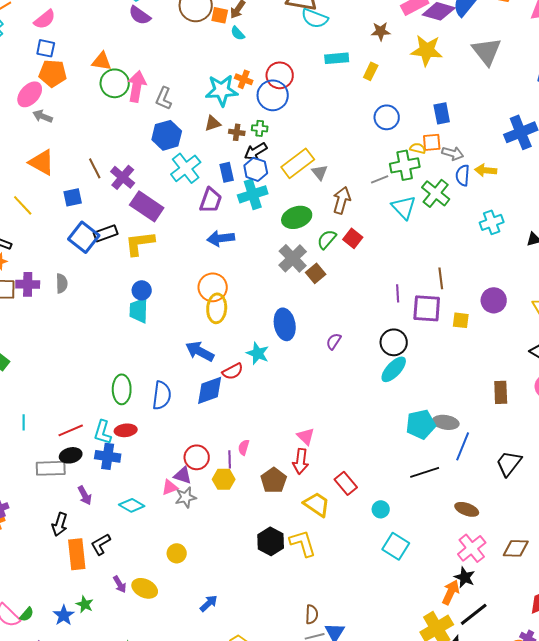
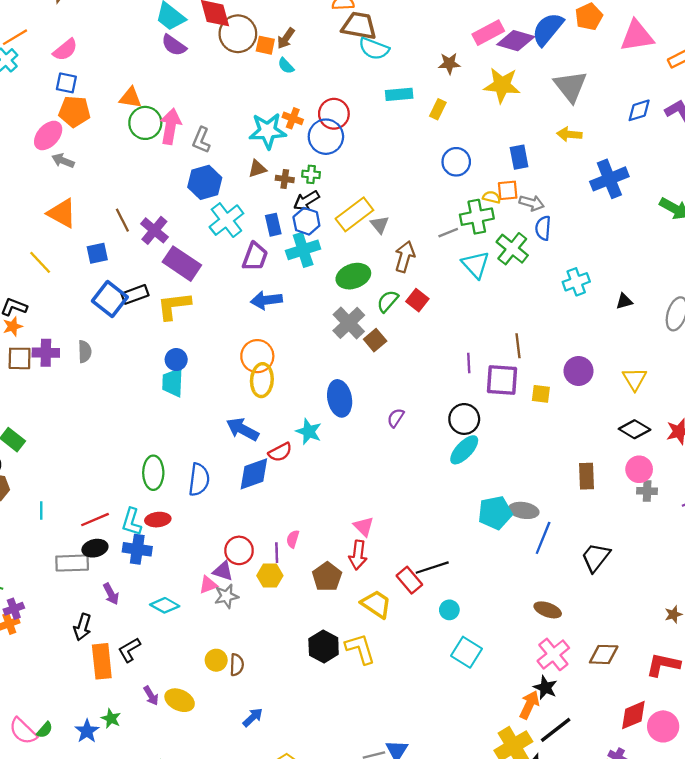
yellow arrow: (486, 170) -> (569, 134), moved
black line: (425, 472) -> (432, 568), moved
brown semicircle: (312, 614) -> (237, 665), moved

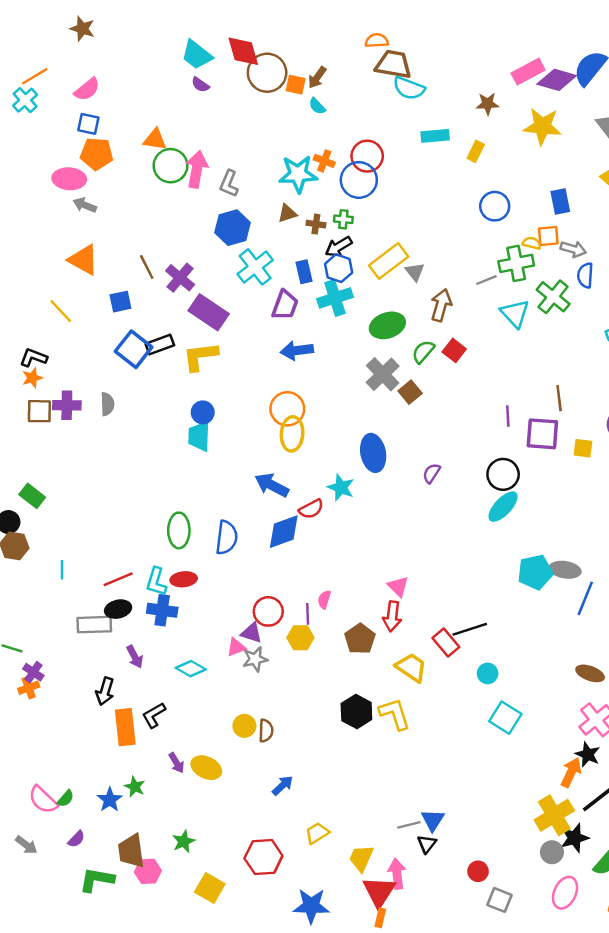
purple semicircle: (174, 45) -> (200, 85), size x0.7
pink ellipse: (48, 135) -> (69, 179), turned 52
purple cross: (14, 609) -> (33, 672), turned -36

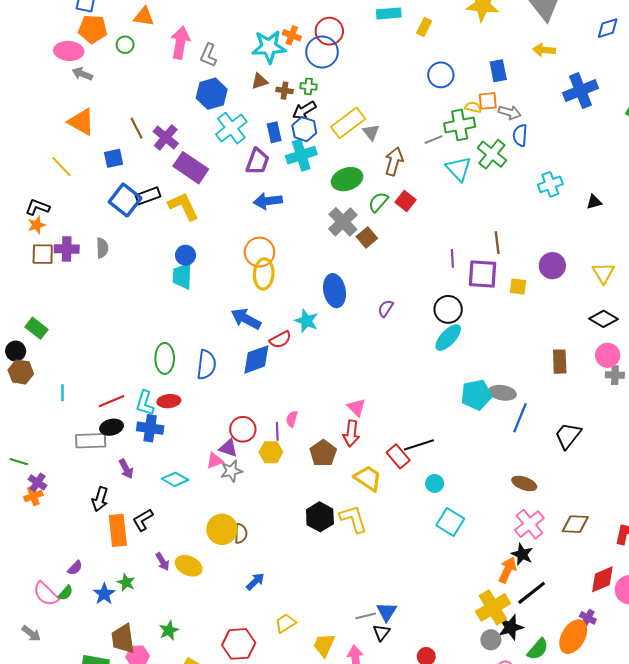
green circle: (171, 166) -> (125, 45), moved, size x0.6
yellow L-shape: (200, 356) -> (183, 206), turned 72
yellow circle: (244, 726) -> (222, 529), size x1.5
purple semicircle: (76, 839) -> (75, 568), moved

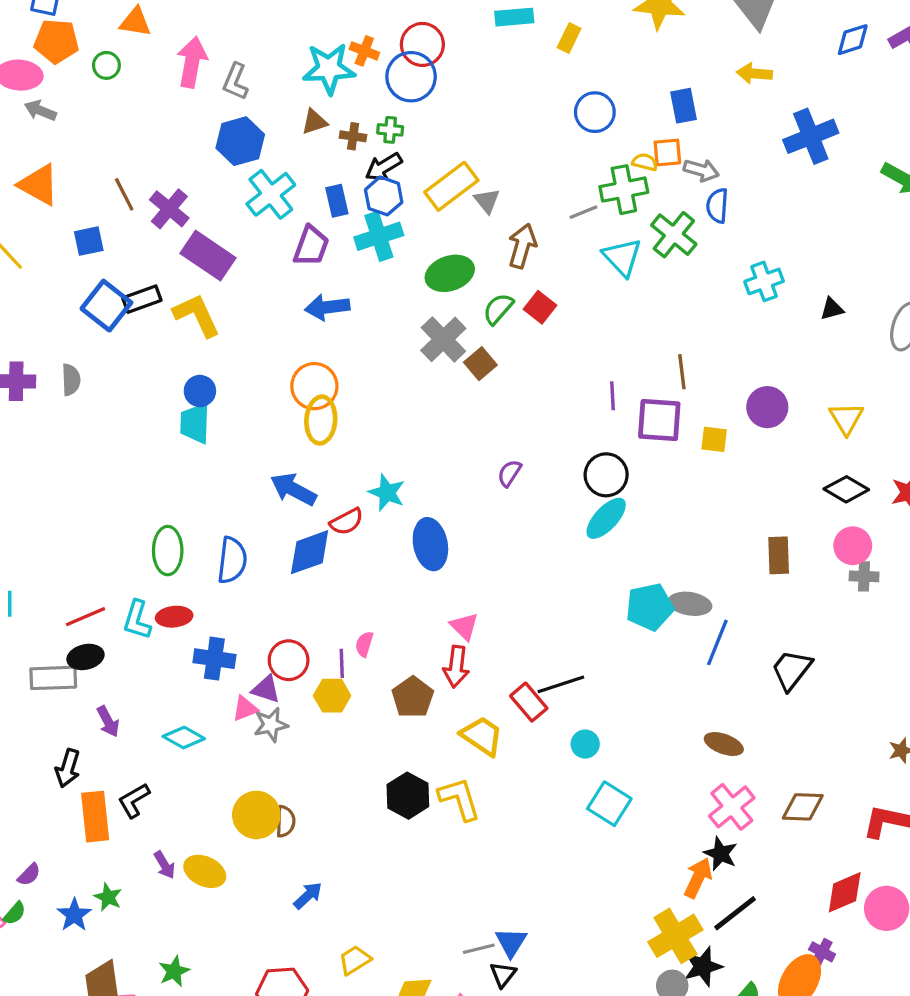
blue ellipse: (335, 291) -> (430, 544), moved
blue cross: (150, 428) -> (214, 659), moved

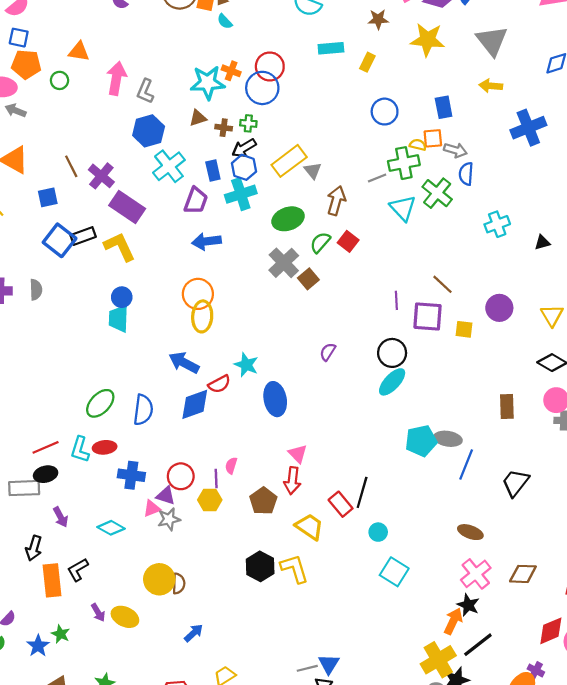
brown line: (682, 372) -> (442, 284), turned -40
green ellipse: (168, 551) -> (100, 403), turned 44
black line: (561, 684) -> (362, 492), turned -56

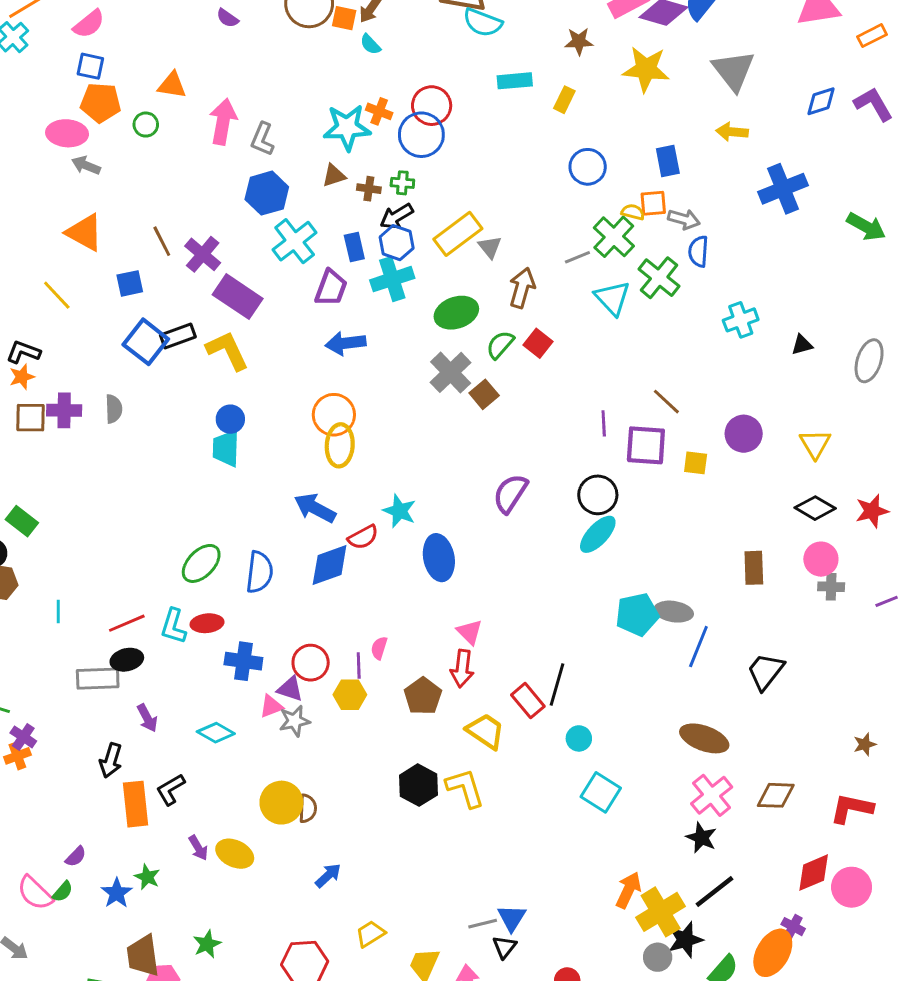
green cross: (404, 163) -> (614, 237), turned -36
purple semicircle: (328, 352) -> (510, 493), size x1.6
brown ellipse: (470, 532) -> (704, 738), size x1.4
orange arrow: (453, 621) -> (628, 890), moved

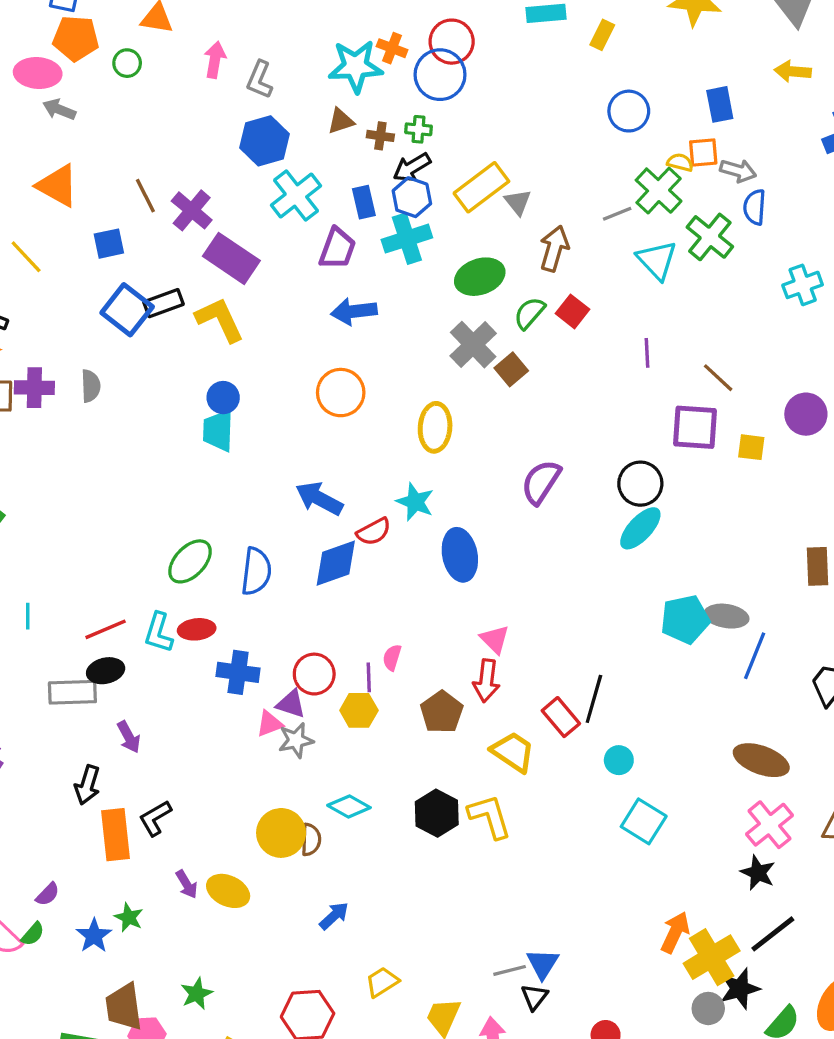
pink arrow: (223, 122) -> (215, 60), size x0.7
purple line: (604, 423) -> (647, 353), moved
yellow ellipse: (340, 445) -> (435, 427), moved
cyan diamond: (216, 733) -> (349, 806), moved

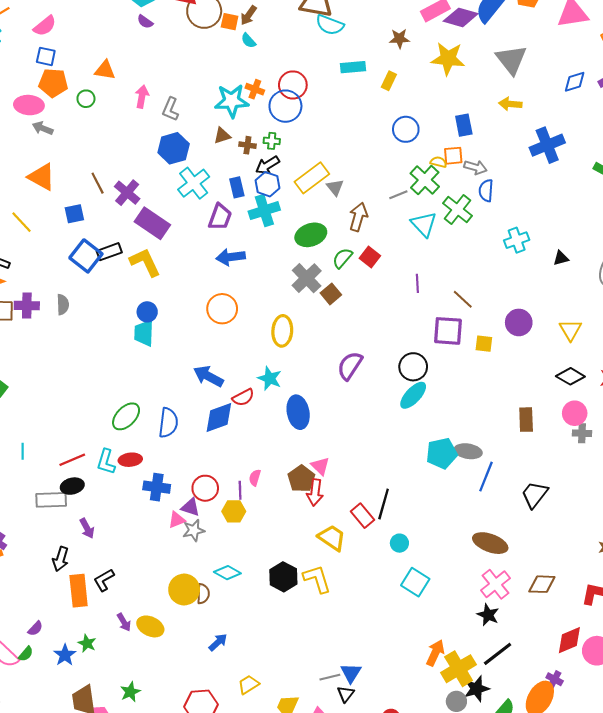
brown pentagon: (442, 712) -> (301, 479), moved

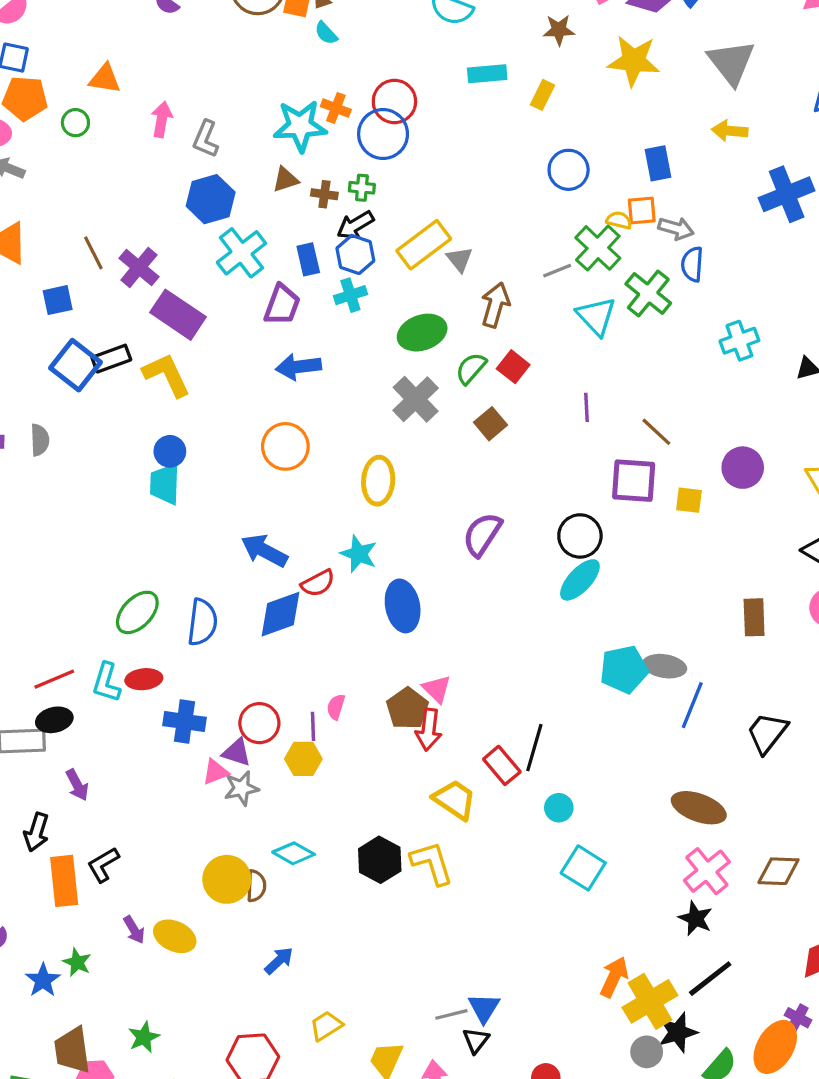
cyan cross: (264, 211) -> (350, 295), size x0.7
brown square: (331, 294) -> (490, 424), moved

